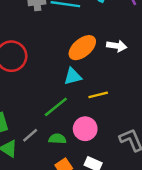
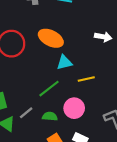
orange ellipse: (82, 48) -> (51, 38), moved, turned 65

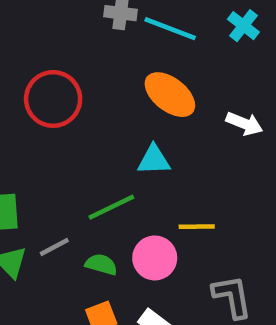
orange ellipse: (51, 38) -> (170, 95), moved
yellow line: (86, 79) -> (197, 227), moved

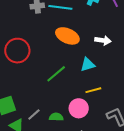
cyan triangle: (154, 160) -> (88, 65), moved
green line: (111, 207) -> (56, 74), moved

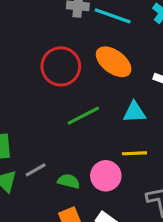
red circle: (17, 51) -> (61, 66), moved

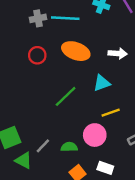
red circle: (61, 66) -> (37, 55), moved, size x0.6

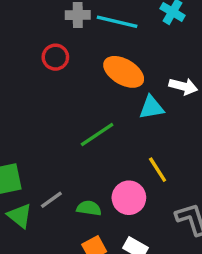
red circle: (37, 55) -> (55, 57), moved
cyan triangle: (102, 83) -> (151, 107), moved
yellow line: (111, 113) -> (158, 170), turned 66

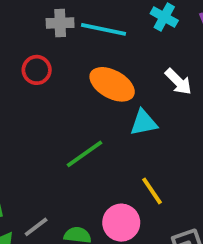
white arrow: (183, 86) -> (178, 82), moved, turned 32

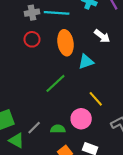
red circle: (37, 70) -> (32, 39), moved
orange ellipse: (112, 84) -> (65, 43), turned 60

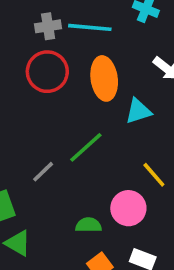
red circle: (32, 39) -> (47, 72), size x1.5
gray line: (34, 128) -> (43, 172), moved

